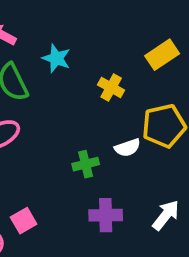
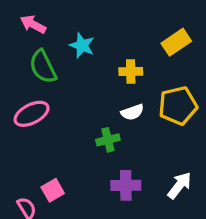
yellow cross: (111, 88) -> (131, 72), turned -30
white semicircle: (128, 148) -> (132, 112), moved

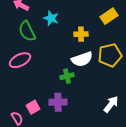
white semicircle: (132, 112) -> (82, 59), size x1.5
purple cross: (126, 185) -> (58, 102), moved

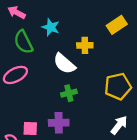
yellow pentagon: (110, 55) -> (118, 86), moved
white semicircle: (82, 59) -> (64, 64), moved, turned 60
pink square: (33, 107) -> (30, 128), turned 32

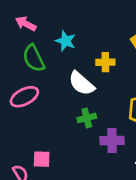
purple cross: (59, 123) -> (112, 140), moved

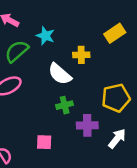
green semicircle: (34, 58) -> (17, 51), turned 75
pink square: (42, 159) -> (44, 142), moved

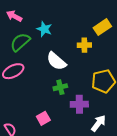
yellow cross: (81, 55) -> (84, 45), moved
white arrow: (117, 139) -> (98, 123), moved
pink square: (44, 142) -> (43, 118), turned -32

